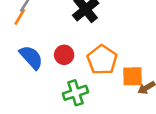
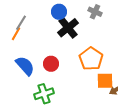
orange pentagon: (102, 60) -> (91, 59), moved
green cross: (75, 93) -> (44, 94), moved

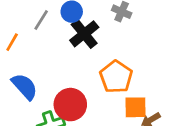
gray line: (21, 23) -> (41, 20), moved
red circle: (51, 64) -> (70, 105), moved, size x1.5

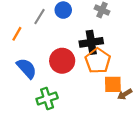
black cross: (84, 34) -> (91, 42), moved, turned 30
red circle: (70, 105) -> (62, 61), moved

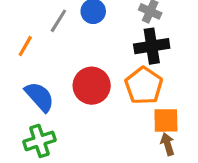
black cross: (91, 42) -> (152, 46), moved
brown arrow: (125, 94) -> (167, 144), moved, turned 104
green cross: (47, 98) -> (39, 141), moved

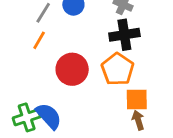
orange line: (25, 46) -> (39, 40), moved
blue semicircle: (39, 97) -> (49, 116), moved

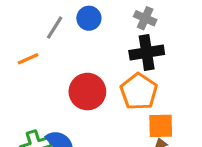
orange line: (39, 40) -> (28, 59), moved, turned 36

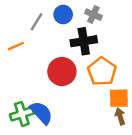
gray cross: (145, 18) -> (93, 15), moved
black cross: (147, 53) -> (84, 41), moved

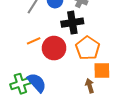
orange line: (16, 46) -> (34, 41), moved
brown arrow: (120, 116) -> (90, 86), moved

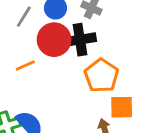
red circle: (54, 48) -> (54, 40), moved

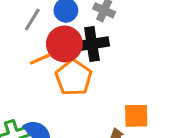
orange line: (25, 66) -> (40, 59), moved
orange pentagon: (101, 76) -> (74, 78), moved

